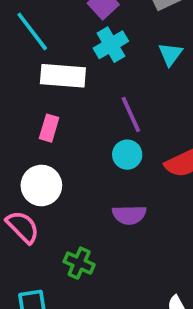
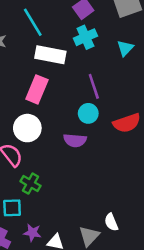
pink rectangle: (49, 128) -> (37, 89), size x1.5
purple semicircle: (129, 215) -> (75, 140), moved
green cross: (79, 263) -> (30, 184), moved

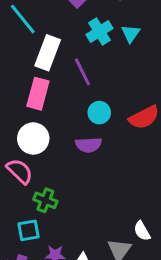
cyan cross: (85, 37) -> (99, 32), moved
white rectangle: (50, 55) -> (48, 53), turned -72
purple line: (94, 86) -> (82, 72), moved

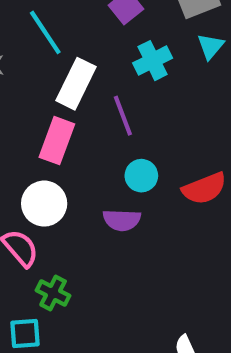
cyan triangle: (131, 34) -> (211, 46), moved

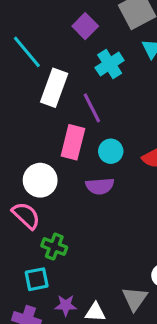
pink rectangle: (57, 141) -> (73, 142), moved

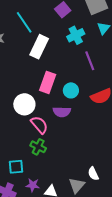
purple line: (92, 108) -> (90, 61), moved
pink semicircle: (26, 216) -> (39, 125), moved
green cross: (54, 247) -> (38, 147), moved

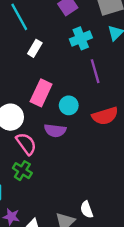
white rectangle: (39, 47) -> (35, 48), size x0.6

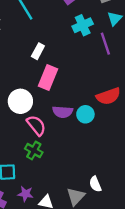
white rectangle: (35, 48) -> (38, 51), moved
purple line: (95, 71) -> (105, 44), moved
cyan circle: (69, 105) -> (85, 114), moved

